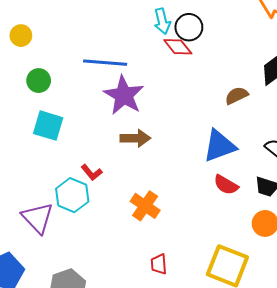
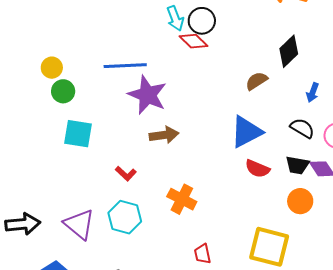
yellow circle: (21, 36) -> (52, 68), moved
cyan hexagon: (72, 195) -> (125, 217), moved

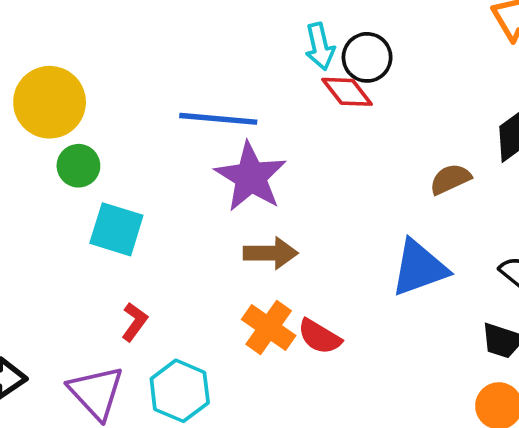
yellow circle: (52, 68) -> (50, 102), moved, size x1.8
green circle: (63, 91) -> (78, 166), moved
red semicircle: (257, 169) -> (319, 337), moved
red L-shape: (126, 174) -> (134, 322), moved, turned -105
orange cross: (182, 199) -> (269, 327), moved

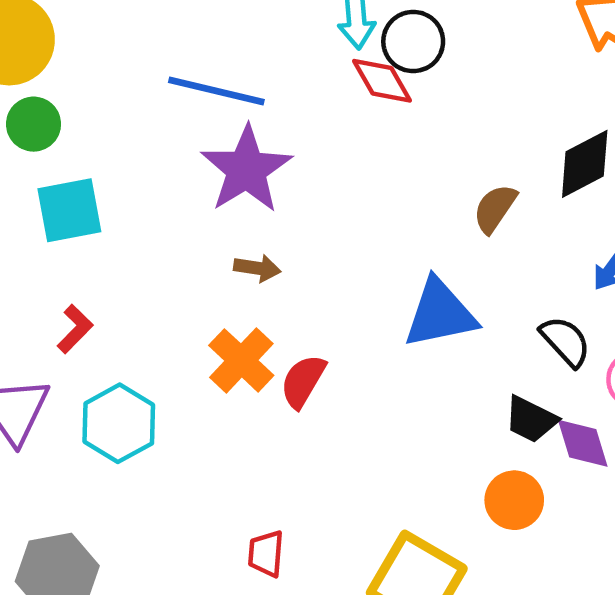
brown semicircle: (450, 179) -> (495, 208), turned -39
cyan square: (116, 229) -> (69, 210), turned -36
brown arrow: (271, 253) -> (257, 268), size x0.7
red semicircle: (319, 337) -> (303, 381), turned 81

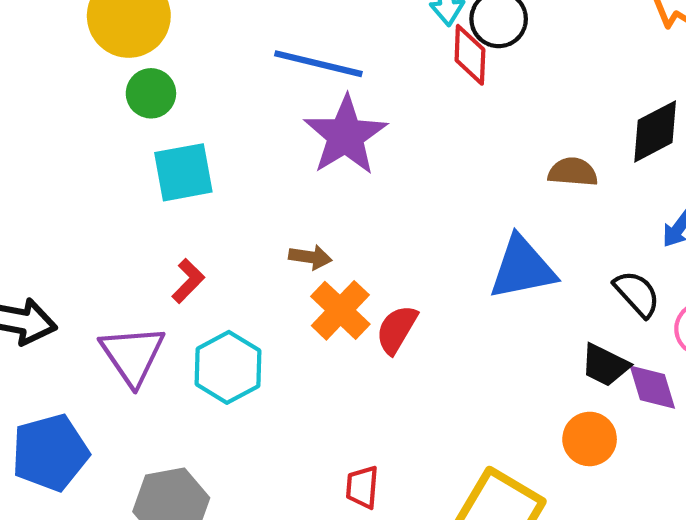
red diamond: (382, 81) -> (470, 55), turned 32
brown semicircle: (495, 208) -> (573, 172), turned 60
brown arrow: (257, 268) -> (310, 257), moved

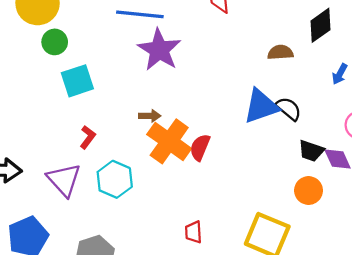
black semicircle: (637, 294) -> (289, 109), moved
orange cross: (340, 310) -> (169, 141), size x1.4

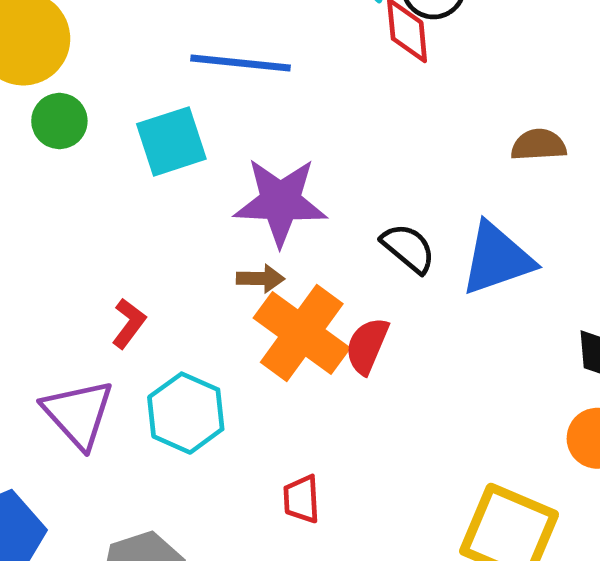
purple star: (159, 50) -> (280, 202), moved, turned -30
cyan square: (77, 81) -> (171, 141), moved
black semicircle: (289, 109) -> (408, 248), moved
red trapezoid: (193, 232) -> (301, 499), moved

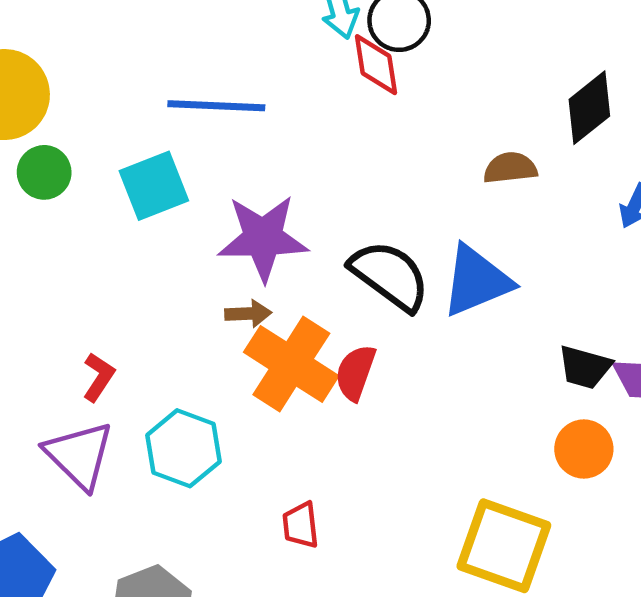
black semicircle: (408, 248) -> (390, 276), size x1.5
red L-shape: (129, 323) -> (99, 377), moved

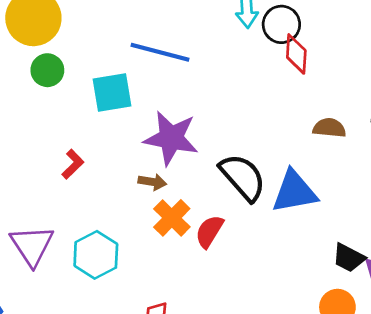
red diamond: (376, 65) -> (296, 54), moved
orange cross: (291, 364) -> (172, 218), size x0.7
red L-shape: (99, 377) -> (73, 164), moved

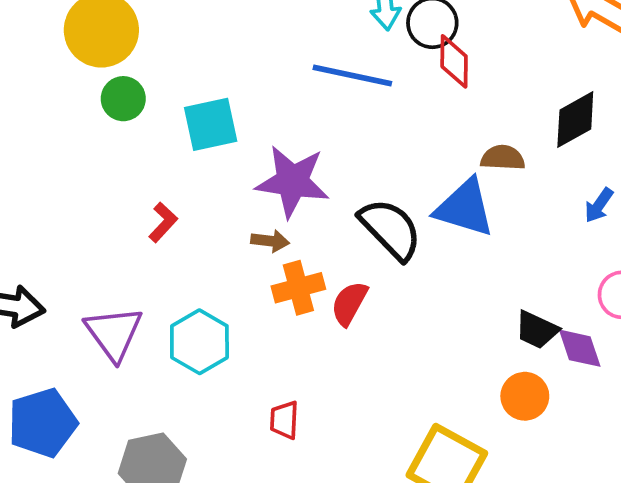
blue line: (160, 52) -> (352, 75), moved
blue triangle: (294, 192) -> (465, 208), moved, turned 30
orange cross: (172, 218) -> (298, 288), turned 33

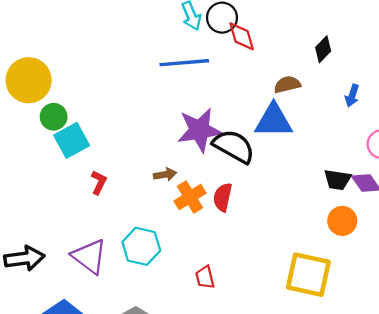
black diamond: (575, 119) -> (323, 49), size x0.7
cyan square: (211, 124) -> (72, 140), moved
purple star: (292, 181) -> (199, 130), moved

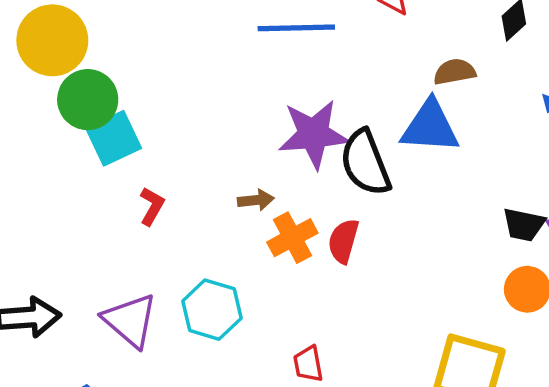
green circle: (54, 117) -> (88, 100), size x1.4
black semicircle: (234, 146) -> (365, 163), turned -144

